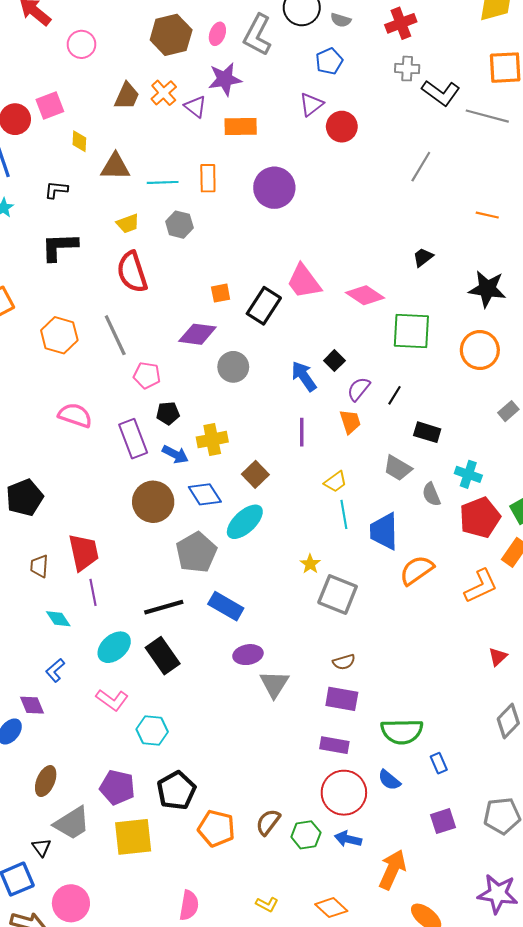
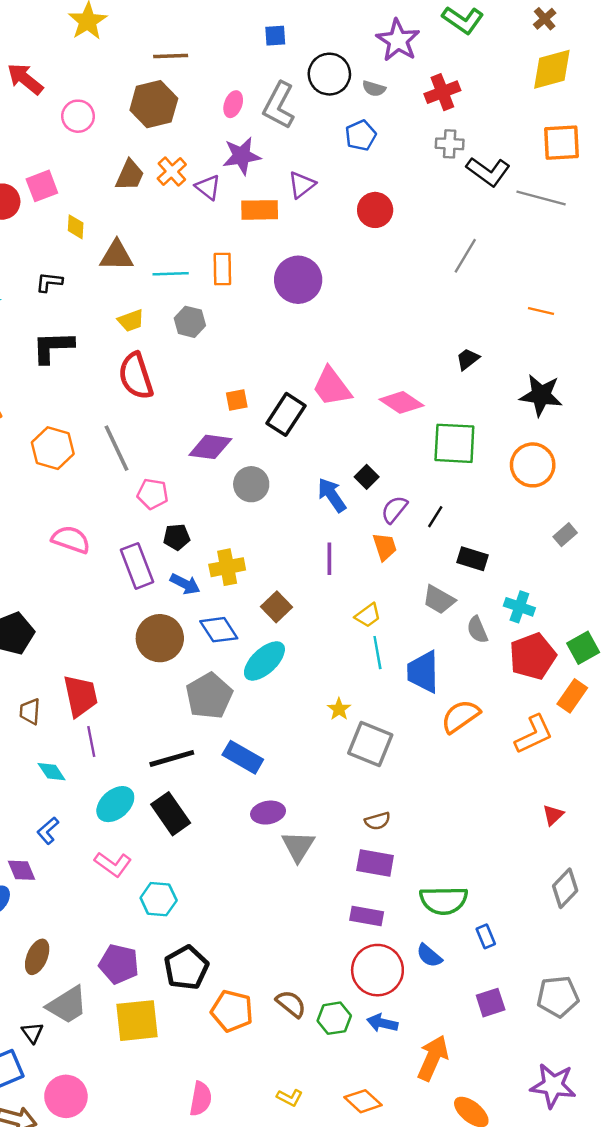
brown hexagon: (171, 35) -> (154, 104), moved
purple triangle: (311, 104) -> (302, 185), moved
brown semicircle: (268, 822) -> (291, 1004), turned 92

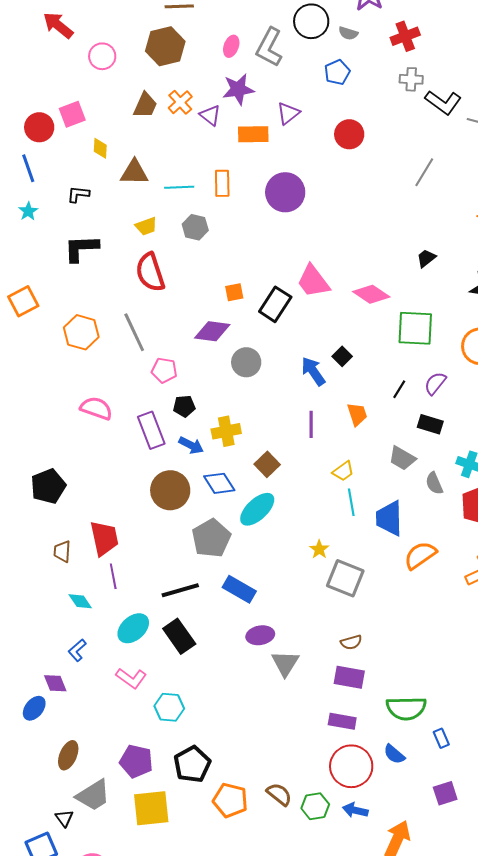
purple semicircle: (394, 509) -> (435, 383), moved

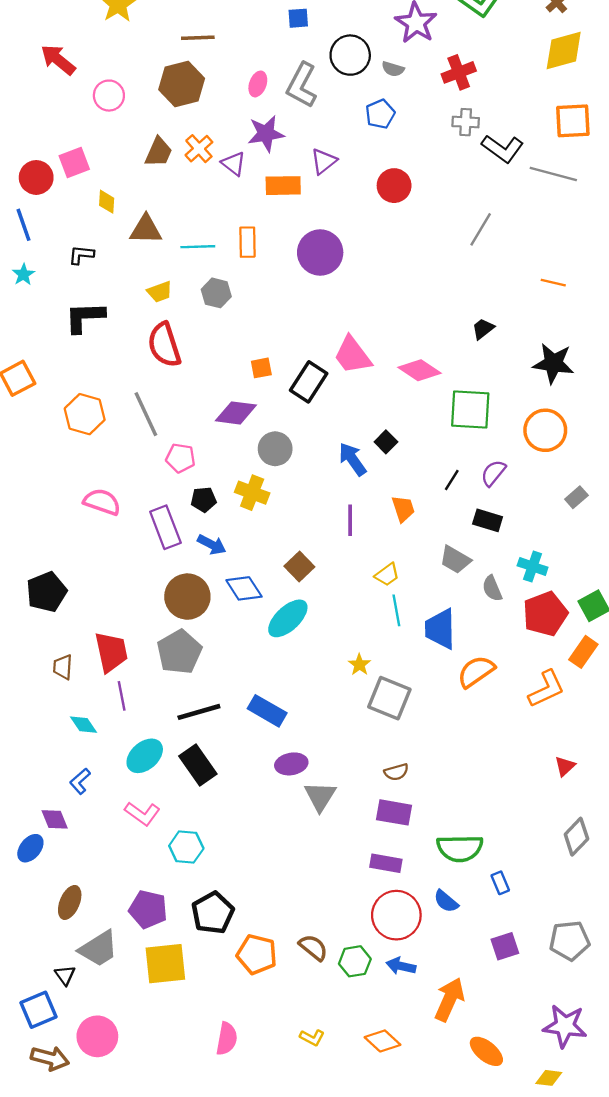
yellow cross: (226, 431) -> (252, 493), moved, turned 32
gray pentagon: (211, 538) -> (179, 652), moved

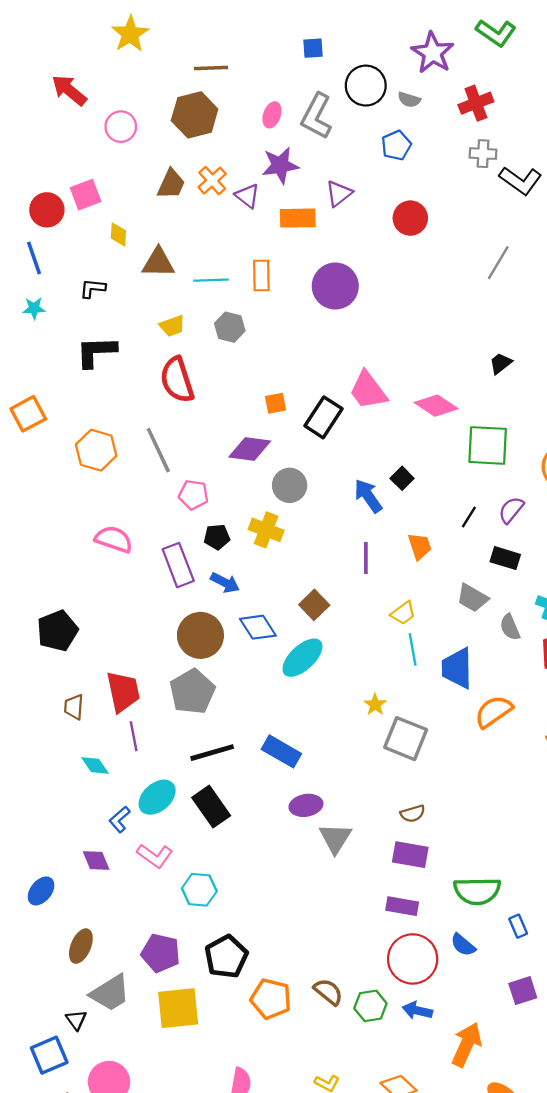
cyan star: (23, 274) -> (34, 308), turned 30
blue L-shape: (80, 781) -> (120, 819), moved
purple diamond: (55, 819) -> (96, 860), moved

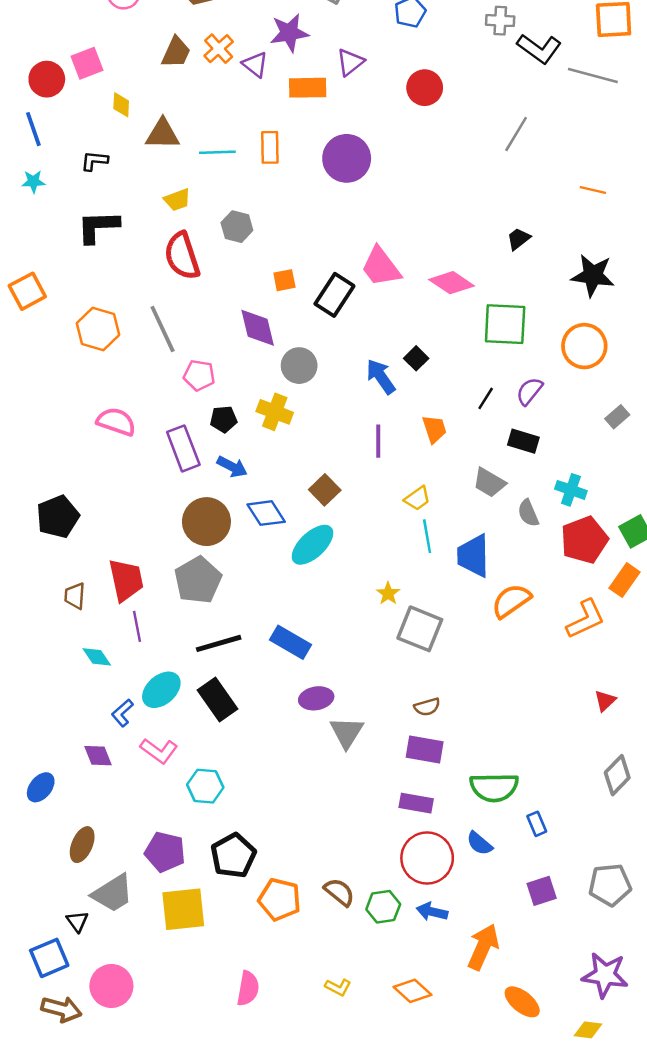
gray hexagon: (230, 327) -> (237, 227), moved
purple diamond: (250, 449) -> (258, 328), turned 69

